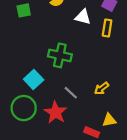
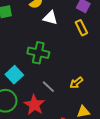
white triangle: (83, 17) -> (50, 18), moved
yellow rectangle: (107, 28) -> (81, 28), turned -35

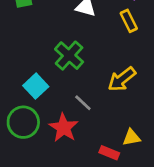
green cross: (38, 53) -> (69, 56), turned 30
yellow arrow: (76, 83) -> (122, 79), moved, size x1.5

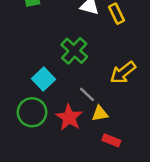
yellow rectangle: (129, 21) -> (117, 14), moved
yellow triangle: (131, 137) -> (100, 114), moved

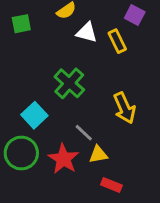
yellow arrow: (123, 73) -> (124, 108), turned -76

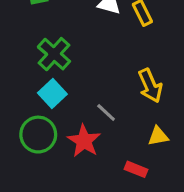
green cross: (69, 83) -> (54, 54), moved
yellow triangle: (98, 154) -> (158, 136), moved

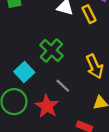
green cross: (54, 54) -> (51, 50), moved

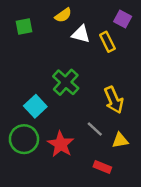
gray line: (63, 86) -> (95, 129), moved

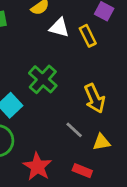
red star: (61, 144) -> (37, 167), moved

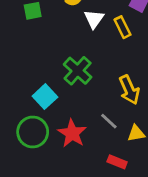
white triangle: (59, 28) -> (94, 19), turned 50
red star: (37, 167) -> (72, 133), moved

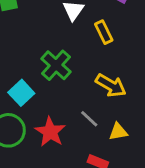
yellow rectangle: (122, 27) -> (104, 32), moved
yellow arrow: (129, 90) -> (111, 86), turned -36

